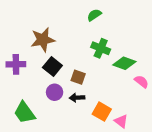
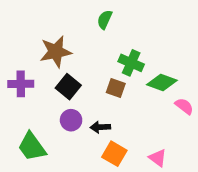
green semicircle: (94, 15) -> (105, 20), moved, turned -32
brown square: (78, 77) -> (116, 88), moved
orange square: (102, 112) -> (114, 154), moved

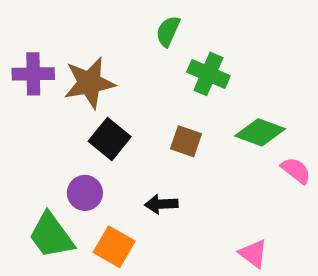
green cross: (131, 63) -> (208, 74), moved
purple cross: (21, 84) -> (33, 74), moved
purple circle: (71, 120) -> (85, 193), moved
orange square: (114, 154) -> (114, 247), moved

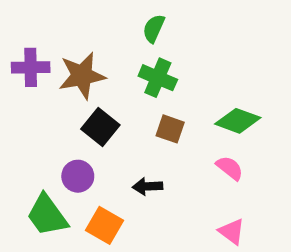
green cross: (208, 74) -> (158, 78), moved
pink semicircle: (296, 170) -> (230, 168), moved

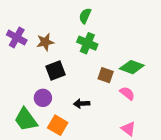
purple cross: (31, 67) -> (17, 37), turned 30
brown star: (82, 76) -> (45, 42), size x0.7
black square: (100, 127) -> (55, 71), turned 30
brown square: (170, 129) -> (106, 75), moved

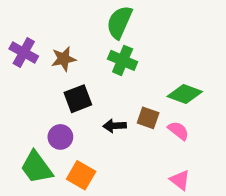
green semicircle: (85, 16) -> (119, 22), size x1.5
brown square: (106, 75) -> (148, 118), moved
black arrow: (82, 104) -> (115, 126), moved

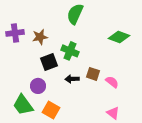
purple cross: (24, 52) -> (15, 33), turned -36
green cross: (123, 60) -> (70, 51), moved
green diamond: (185, 94) -> (119, 37), moved

